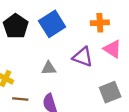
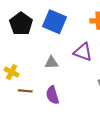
blue square: (52, 24) -> (55, 22), turned -35

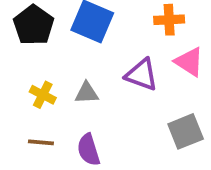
yellow cross: (12, 72) -> (43, 95), moved

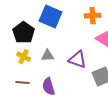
black pentagon: (34, 25) -> (24, 33), moved
purple triangle: (142, 75) -> (78, 60), moved

